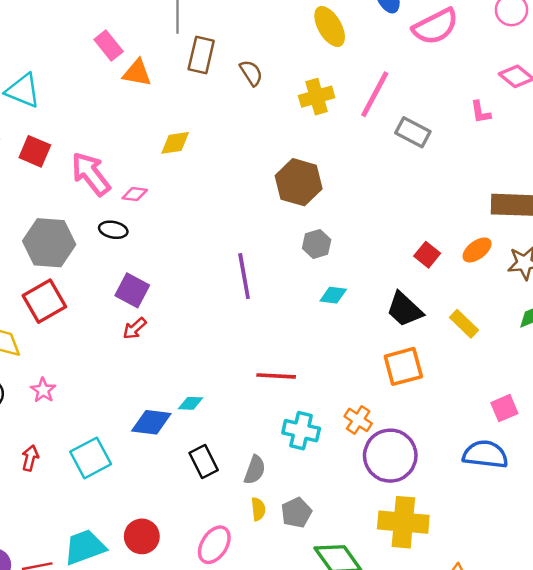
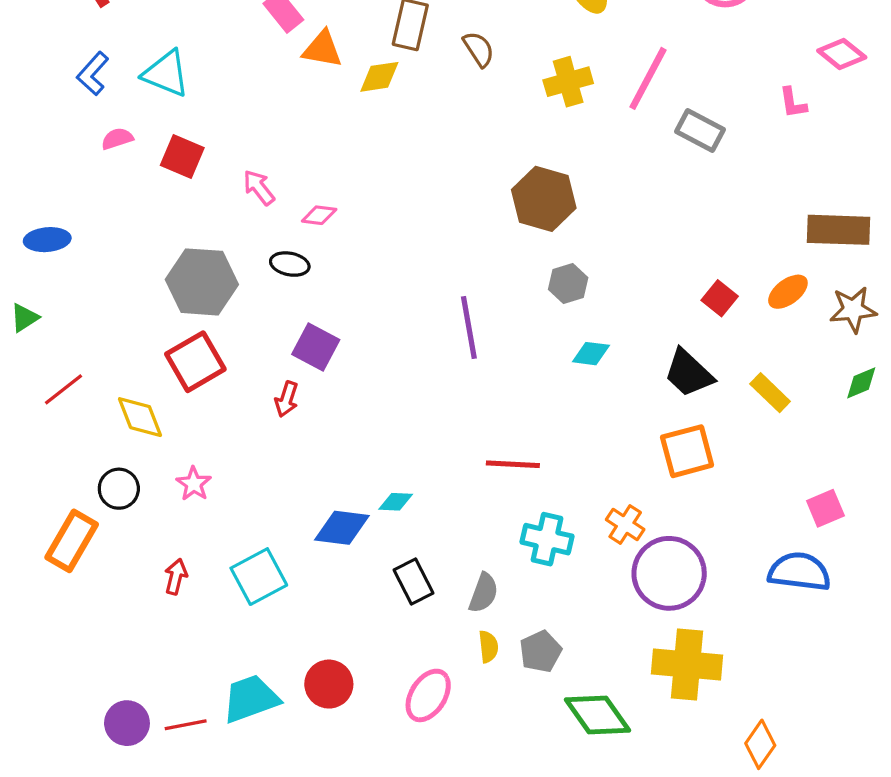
yellow diamond: (175, 143) -> (379, 77), moved
pink arrow: (91, 174) -> (259, 188), size x0.6
red arrow: (135, 328) -> (287, 399), moved, turned -30

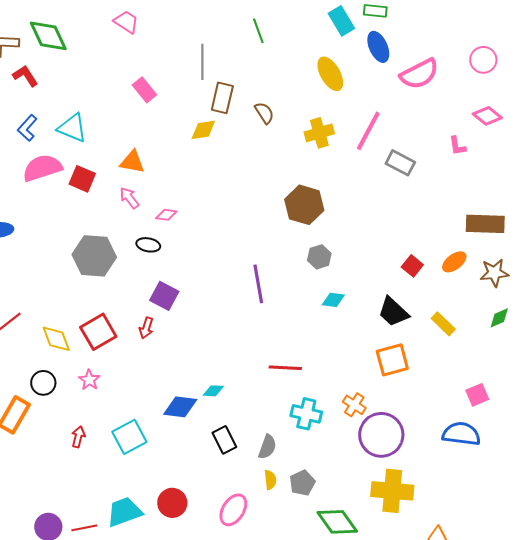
orange triangle: (322, 49) -> (132, 162), moved
pink semicircle: (117, 139) -> (42, 168), size x2.0
red square: (195, 362) -> (98, 332), moved

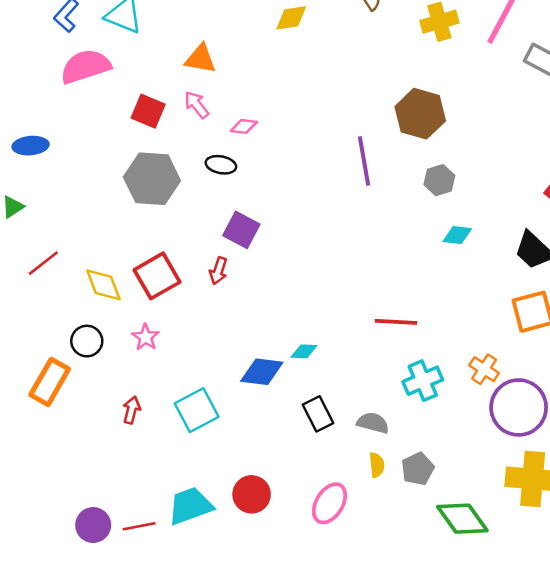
red square: (82, 179) -> (148, 111), moved
purple line: (258, 284) -> (364, 161), moved
cyan cross: (306, 414) -> (423, 381), turned -36
gray semicircle: (267, 447) -> (373, 423), turned -95

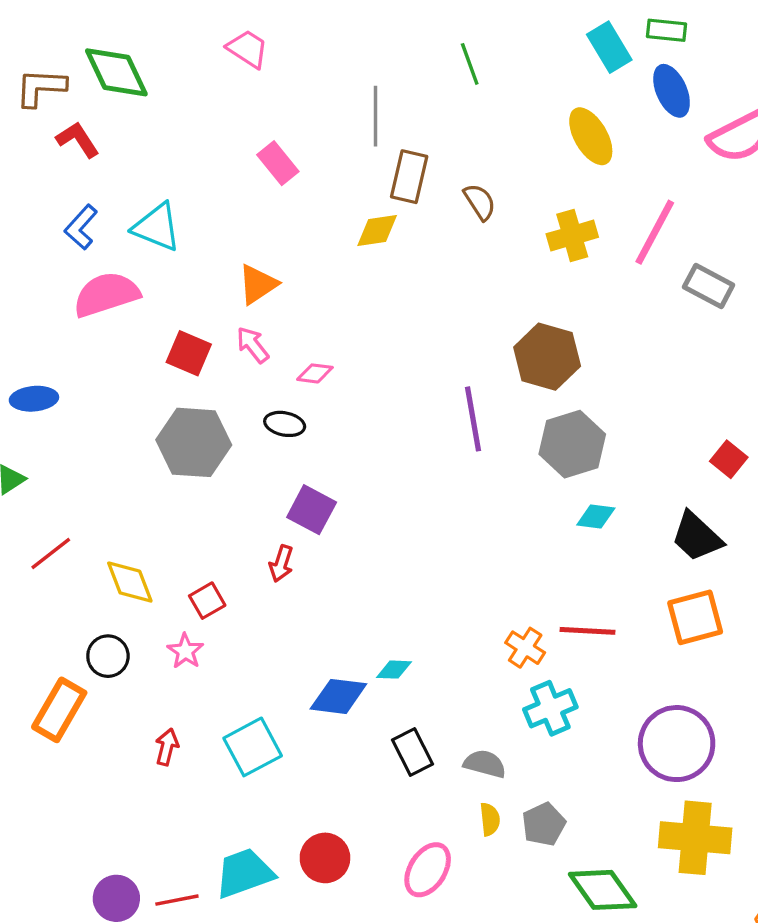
orange triangle: (200, 59) -> (258, 284), turned -44
gray hexagon: (439, 180) -> (572, 444), size x1.6
red square: (157, 276) -> (207, 601), moved, size x0.6
red line: (396, 322) -> (587, 631), moved
orange cross: (484, 369) -> (525, 648), moved

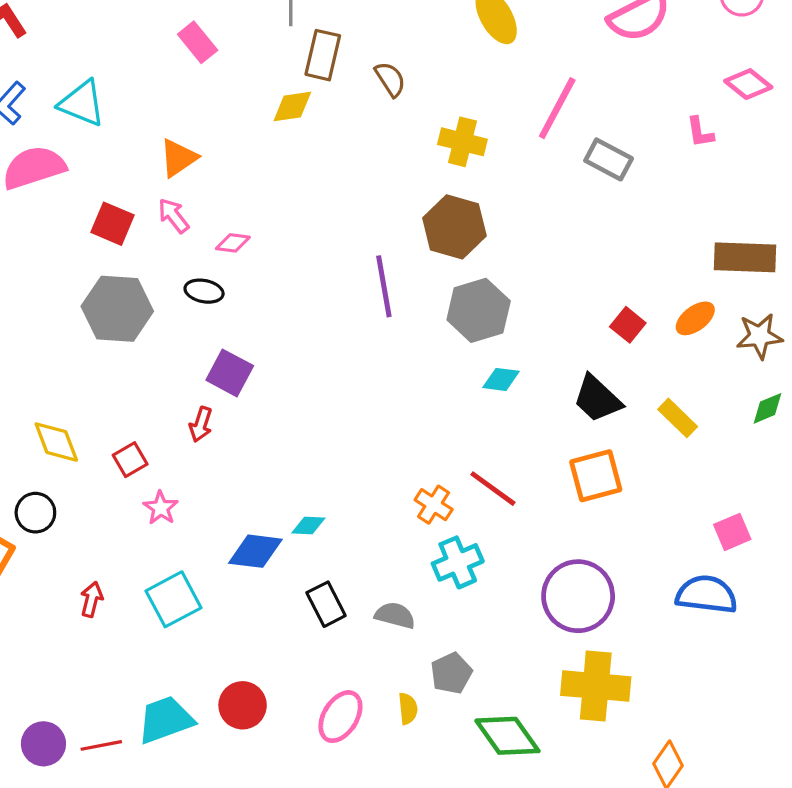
yellow cross: (572, 236) -> (462, 142), moved, turned 30
red line: (587, 631) -> (493, 489), turned 33
pink star: (185, 651) -> (161, 508), moved
yellow semicircle: (490, 819) -> (408, 709), moved

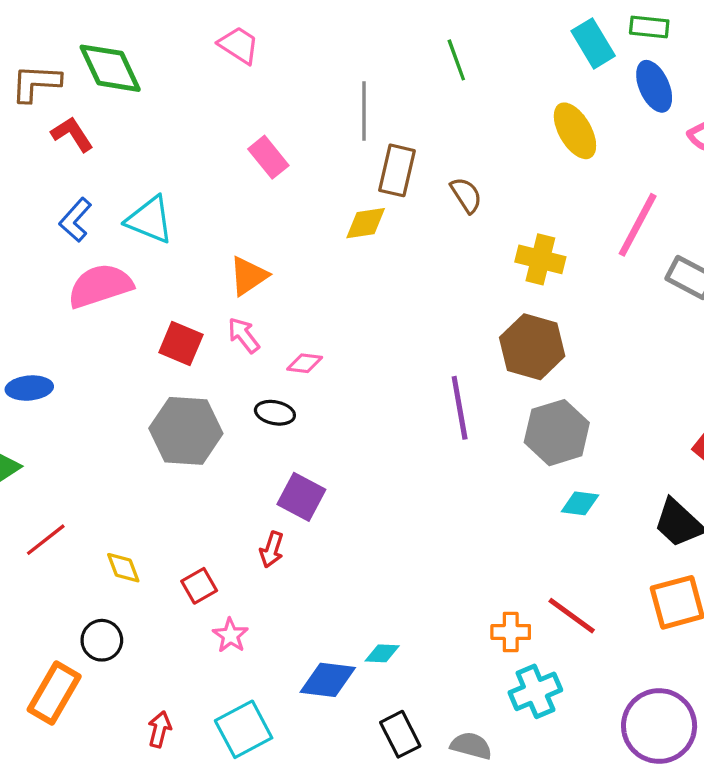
yellow diamond: (56, 442) -> (123, 568), size x0.7
orange cross: (434, 505) -> (511, 632), turned -33

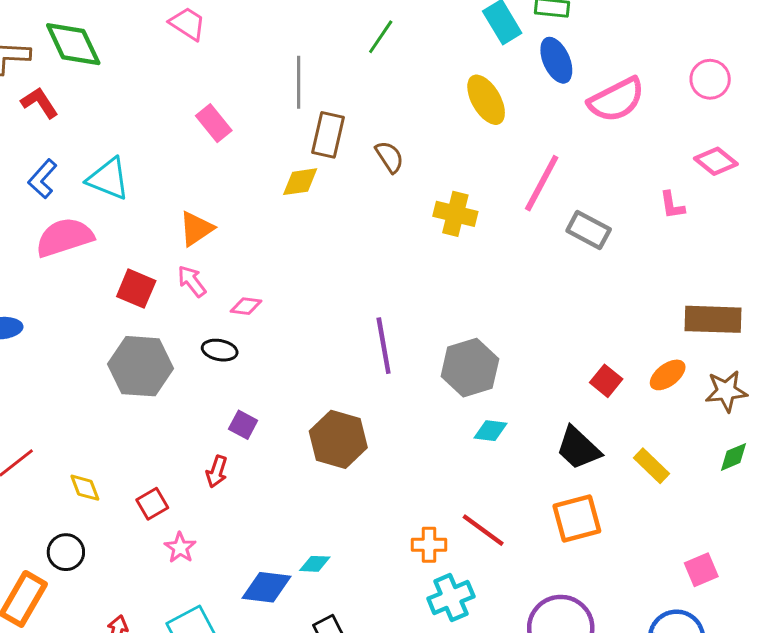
green line: (456, 60) -> (381, 37), turned 54
brown hexagon: (532, 347) -> (338, 439), moved
purple square: (301, 497) -> (243, 425), size x0.7

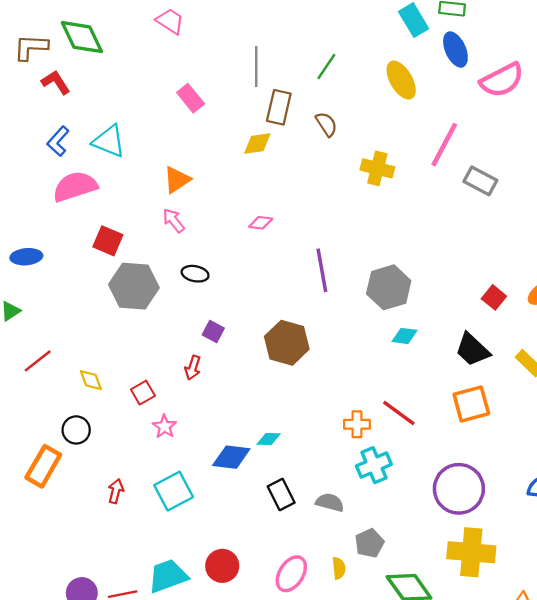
green line: (381, 37) -> (326, 66), moved
red square: (136, 289) -> (108, 241), moved
pink diamond: (246, 306) -> (261, 223), moved

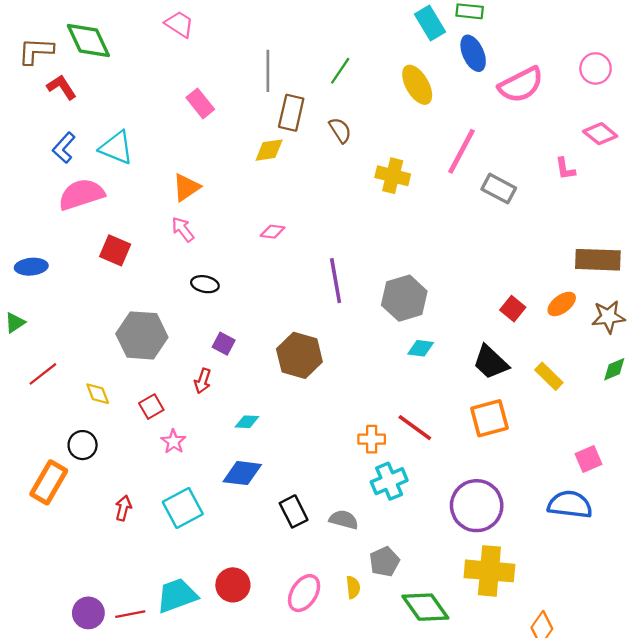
gray hexagon: (134, 286) -> (142, 335), moved
cyan diamond: (269, 439) -> (247, 422), moved

